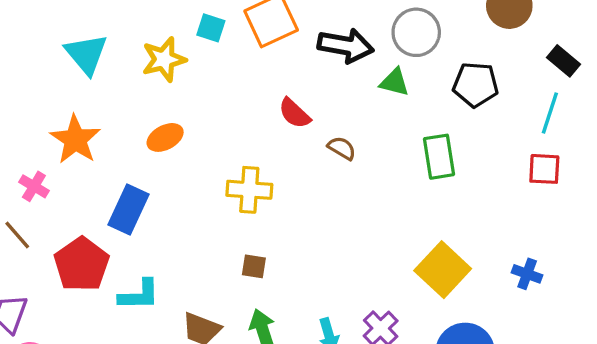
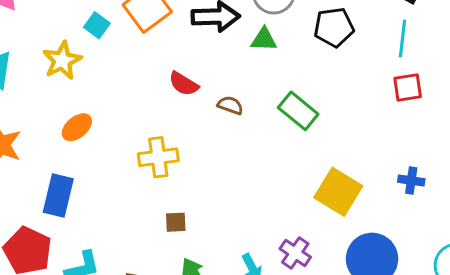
cyan square: (211, 28) -> (97, 25), turned 30
green rectangle: (439, 157) -> (298, 111), moved, turned -30

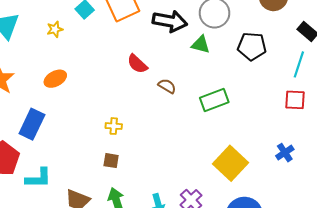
yellow star: (62, 61) -> (55, 29), size x0.6
green rectangle: (298, 111) -> (214, 100), turned -72
yellow cross: (158, 157) -> (114, 126), moved, size x0.6
blue cross: (411, 180) -> (285, 153), moved, turned 36

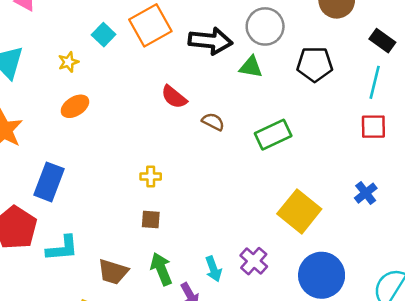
orange ellipse: (55, 79) -> (75, 106), moved

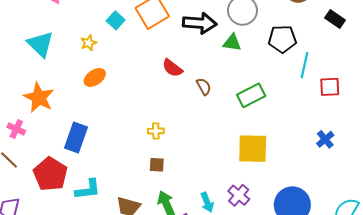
cyan line: (375, 82) -> (305, 65), moved
brown semicircle: (213, 122) -> (204, 87), turned 36
yellow square: (299, 211) -> (253, 149), moved, turned -36

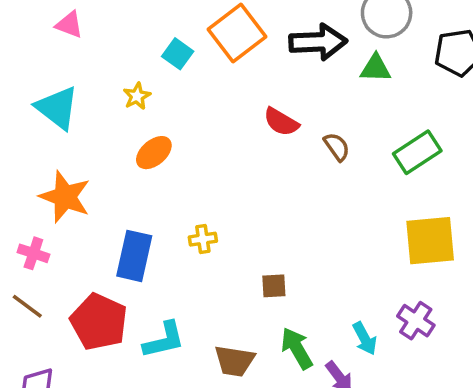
yellow cross: (156, 131) -> (203, 239), moved

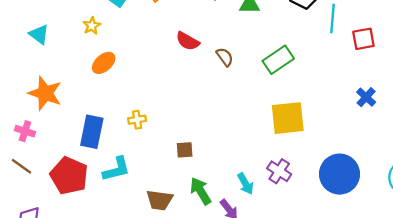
cyan triangle: (57, 108) -> (39, 34), size x0.7
cyan L-shape: (164, 340) -> (116, 169), moved

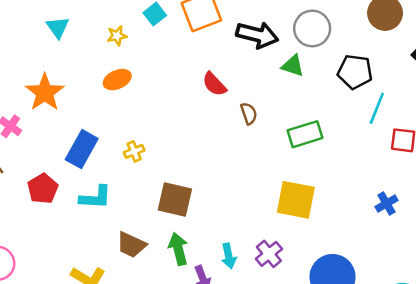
yellow cross: (137, 120) -> (134, 151), turned -30
brown square: (185, 150) -> (175, 200), size x1.8
red pentagon: (69, 176) -> (43, 189), size x0.7

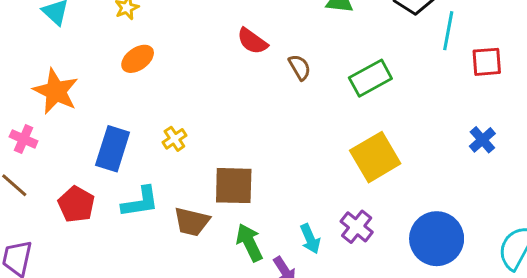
yellow square: (296, 200) -> (375, 157), turned -30
brown trapezoid: (131, 245) -> (192, 222), moved

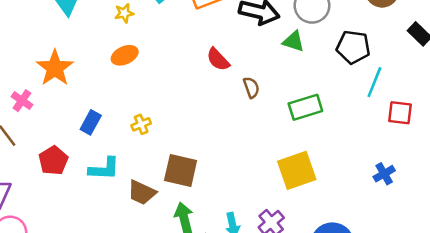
blue rectangle: (113, 149) -> (91, 122), size x0.7

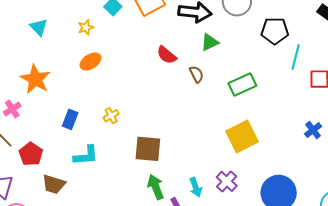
green triangle: (293, 41) -> (210, 42), moved, turned -36
pink cross: (22, 101) -> (12, 109), turned 30
red pentagon: (53, 161) -> (31, 154), moved
brown trapezoid: (142, 192) -> (54, 184), moved

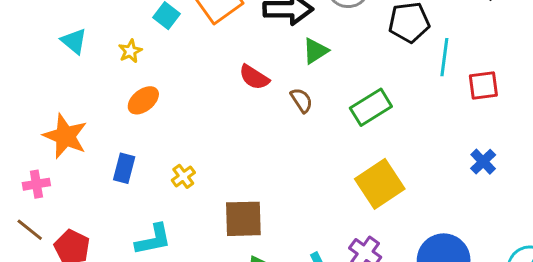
cyan triangle: (39, 27) -> (74, 41), moved
pink cross: (12, 109) -> (36, 184), turned 30
blue rectangle: (70, 119) -> (124, 168), moved

